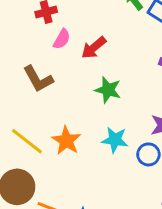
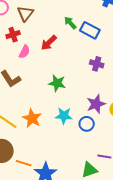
red arrow: (94, 48) -> (49, 43), moved

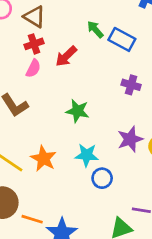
brown triangle: (25, 14) -> (34, 17), turned -36
red cross: (13, 35) -> (34, 44), moved
blue circle: (87, 124) -> (102, 178), moved

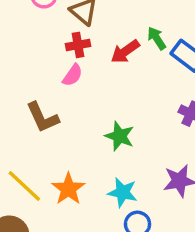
red arrow: (66, 56) -> (125, 51), moved

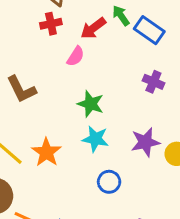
pink semicircle: (73, 75) -> (76, 56), moved
cyan star: (123, 192) -> (95, 139), moved

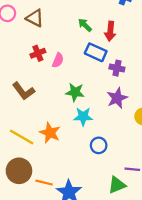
red cross: (51, 24) -> (38, 53), moved
red arrow: (93, 28) -> (110, 31), moved, turned -36
blue rectangle: (149, 30) -> (96, 52), moved
purple star: (145, 142) -> (117, 98), moved

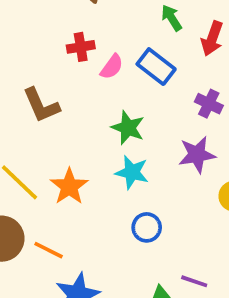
blue rectangle: (96, 52) -> (156, 67), moved
orange line: (44, 183) -> (49, 250), moved

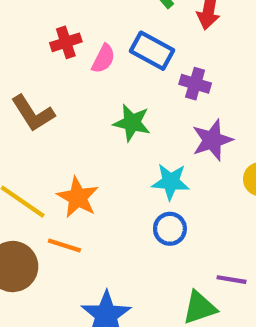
purple cross: (209, 104) -> (195, 84), moved
cyan star: (132, 172) -> (171, 182), moved
orange line: (49, 250) -> (64, 245), moved

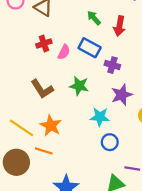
brown L-shape: (33, 113) -> (42, 89), moved
blue circle: (170, 229) -> (110, 142), moved

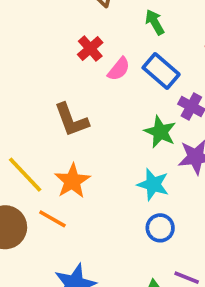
green arrow: (94, 18) -> (155, 22), moved
red cross: (44, 43) -> (90, 49), turned -35
green star: (79, 86) -> (160, 132), moved

